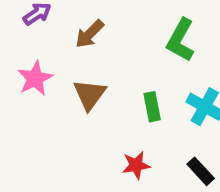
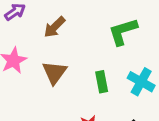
green L-shape: (180, 40) -> (123, 32), turned 44

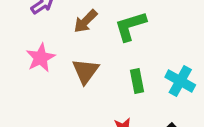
green L-shape: (123, 32) -> (130, 26), moved

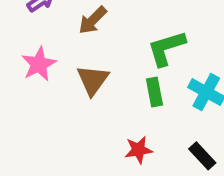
green L-shape: (130, 26) -> (166, 48), moved

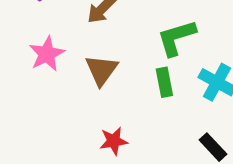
red star: (138, 150) -> (114, 141), moved

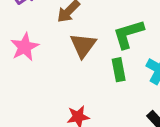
brown triangle: (101, 70) -> (83, 45), moved

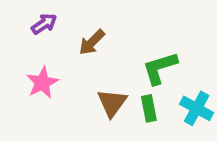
brown triangle: (83, 45) -> (112, 103), moved

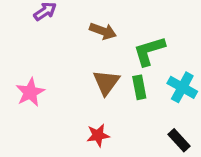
brown arrow: (92, 42) -> (103, 31), moved, turned -115
pink star: (42, 83) -> (30, 92), moved

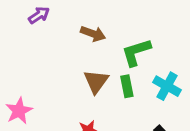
pink star: (30, 92) -> (19, 111), moved

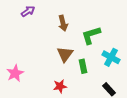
brown arrow: (93, 34) -> (63, 23), turned 56
green rectangle: (127, 86) -> (83, 66), moved

